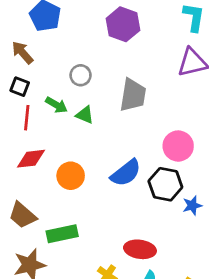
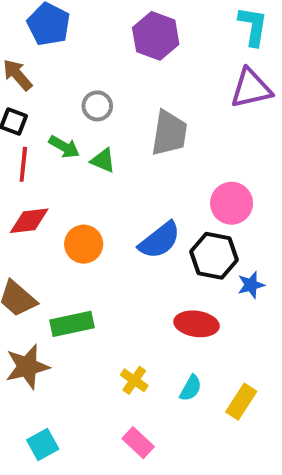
red ellipse: (140, 249) -> (197, 324), moved

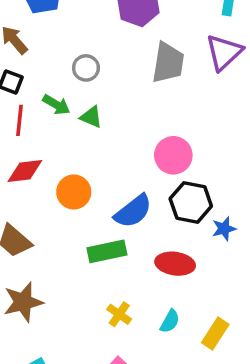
purple triangle: (251, 88) -> (224, 52), turned -30
gray trapezoid: (169, 133) -> (168, 63), moved
pink circle: (232, 203) -> (173, 155), moved
blue semicircle: (160, 240) -> (133, 211), moved
green rectangle: (72, 324) -> (107, 251), moved

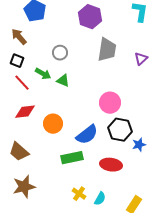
purple triangle: (224, 52) -> (141, 59), moved, size x0.6
red line: (20, 120) -> (22, 83), turned -48
cyan semicircle: (170, 321) -> (100, 199), moved

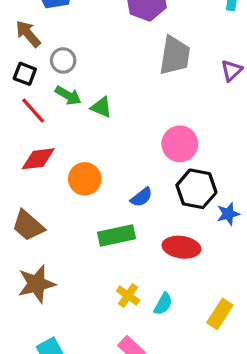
gray circle: (60, 53) -> (63, 60), moved
blue semicircle: (87, 135) -> (141, 197), size x0.6

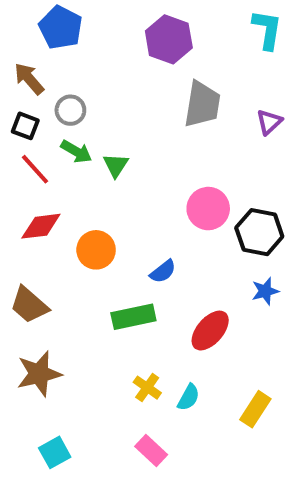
green triangle: (101, 107) -> (116, 165), turned 40
black hexagon: (196, 189) -> (259, 232), moved
red ellipse: (181, 247) -> (210, 331), turned -57

